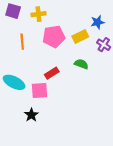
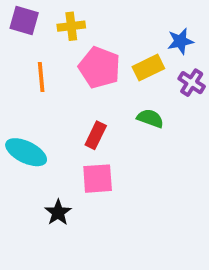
pink pentagon: (54, 36) -> (99, 68), turned 30
red rectangle: (52, 73) -> (96, 135), turned -32
pink square: (40, 90) -> (98, 179), moved

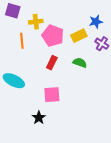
yellow cross: (71, 26) -> (36, 22), moved
red rectangle: (96, 135) -> (52, 63), moved
black star: (58, 212) -> (39, 118), moved

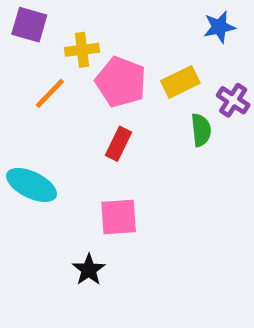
blue star: (96, 22) -> (219, 27), moved
orange line: (22, 41) -> (50, 93), turned 49
green semicircle: (80, 63) -> (201, 130), moved, turned 64

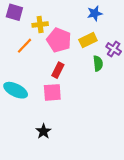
blue star: (219, 27) -> (95, 13), moved
pink square: (119, 217) -> (52, 92), moved

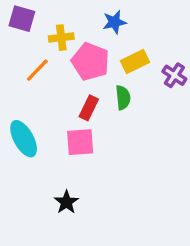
blue star: (95, 13) -> (114, 22), moved
green semicircle: (98, 63) -> (123, 98), moved
cyan ellipse: (16, 90) -> (24, 139), turned 35

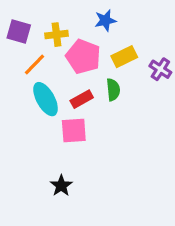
purple square: (22, 19) -> (19, 31), moved
red rectangle: (89, 108) -> (82, 99), turned 35
cyan ellipse: (24, 139) -> (46, 99), moved

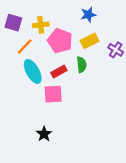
blue star: (105, 20) -> (88, 15), moved

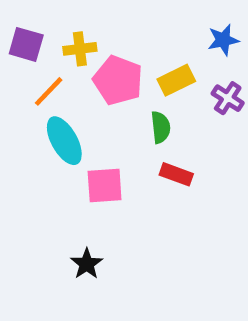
blue star: (88, 15) -> (223, 40), moved
red rectangle: (59, 71) -> (176, 174), moved, turned 49

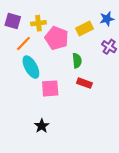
yellow rectangle: (176, 80) -> (84, 28), moved

